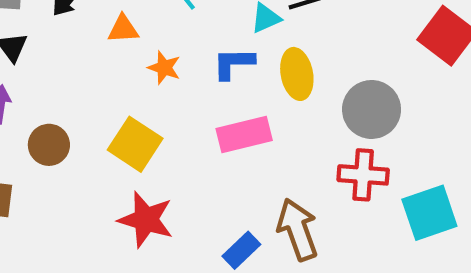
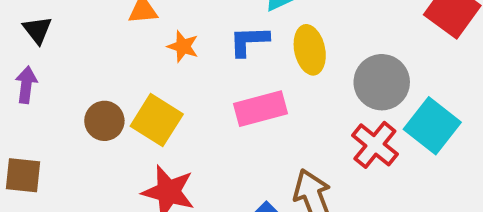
brown circle: (49, 145) -> (104, 121), moved
red cross: (363, 175) -> (375, 145), turned 36
cyan square: (429, 213) -> (432, 126), moved, turned -32

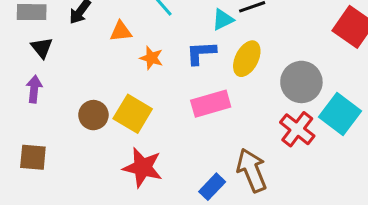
yellow ellipse: (310, 50) -> (247, 59), turned 40

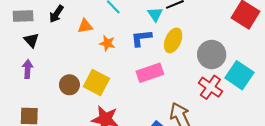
cyan triangle: (223, 20) -> (155, 14), turned -35

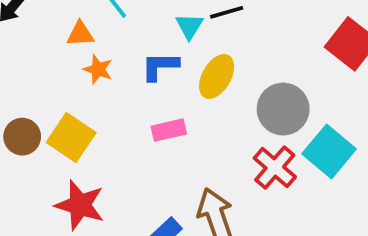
orange triangle: (85, 26) -> (80, 34), moved
pink rectangle: (150, 73) -> (169, 130), size x0.7

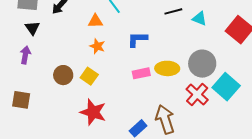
cyan triangle: (189, 26) -> (199, 19), moved, turned -42
orange star: (98, 69) -> (97, 46), moved
yellow ellipse: (217, 76) -> (167, 68), moved, turned 60
yellow square: (71, 138) -> (89, 76), size x0.7

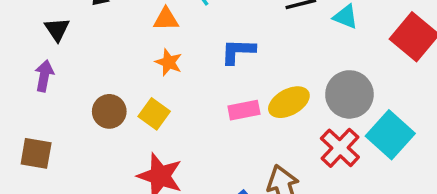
yellow ellipse: (167, 68) -> (289, 102), turned -30

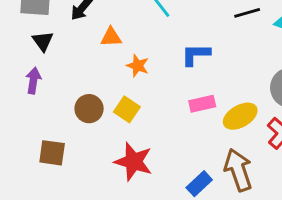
orange triangle: (166, 19) -> (111, 37), moved
yellow ellipse: (289, 102) -> (240, 116), moved
brown square: (36, 153) -> (52, 153), moved

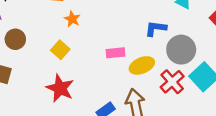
blue L-shape: (196, 54) -> (156, 28), moved
brown circle: (89, 109) -> (15, 39), moved

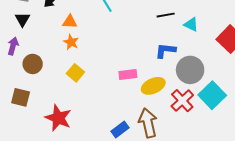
orange star: (72, 19) -> (71, 42), moved
red star: (60, 88) -> (58, 118), moved

